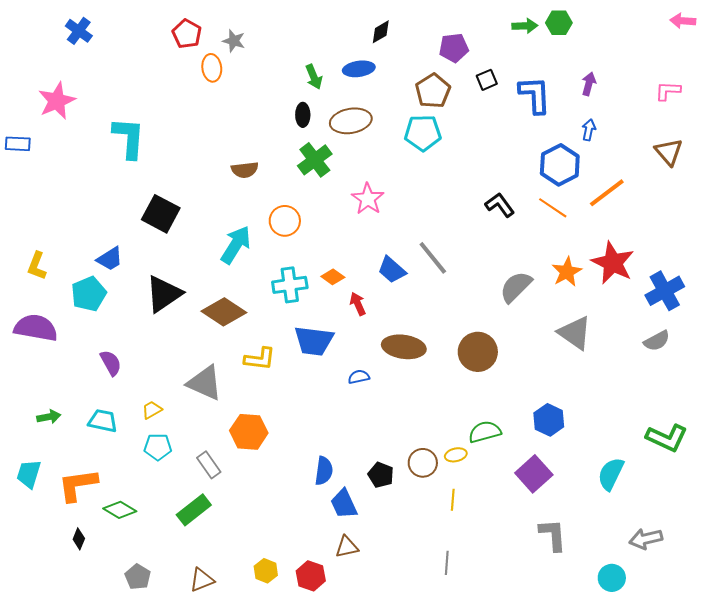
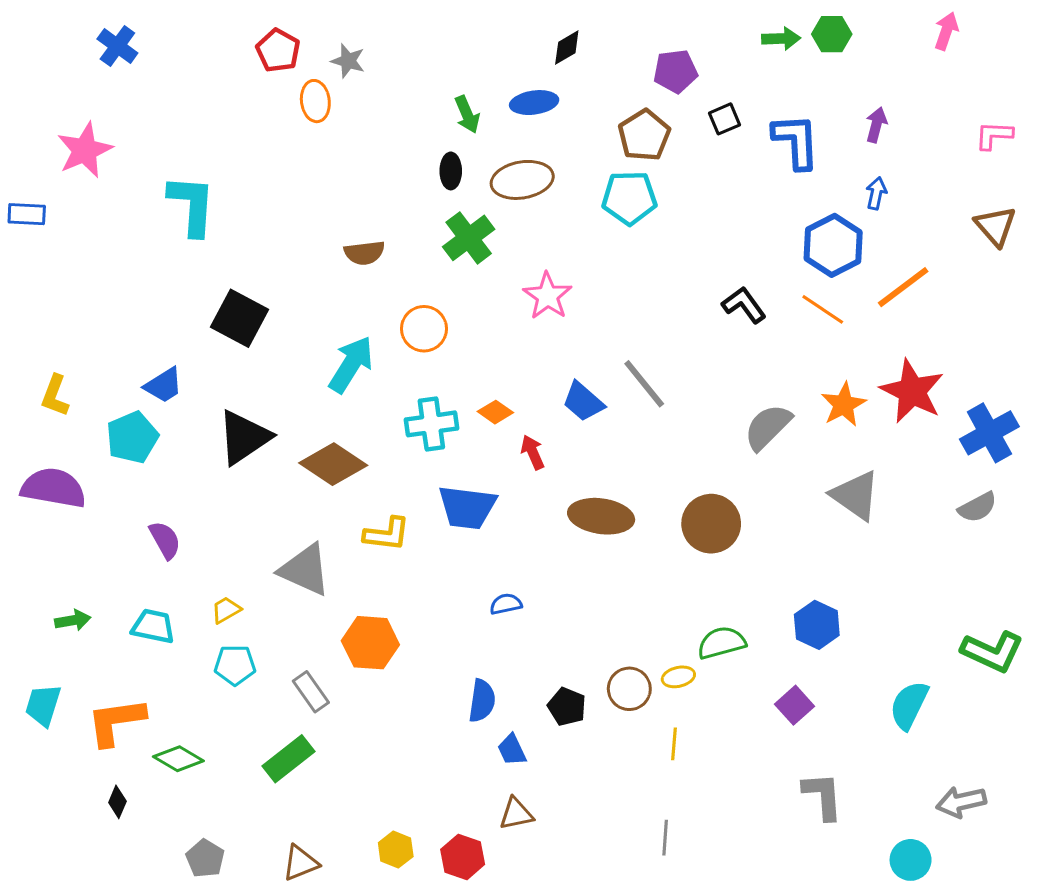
pink arrow: (683, 21) -> (946, 31), moved, turned 105
blue semicircle: (359, 377) -> (506, 604), moved
purple square: (534, 474) -> (794, 705), size x0.7
blue trapezoid: (344, 504) -> (512, 750), size x0.7

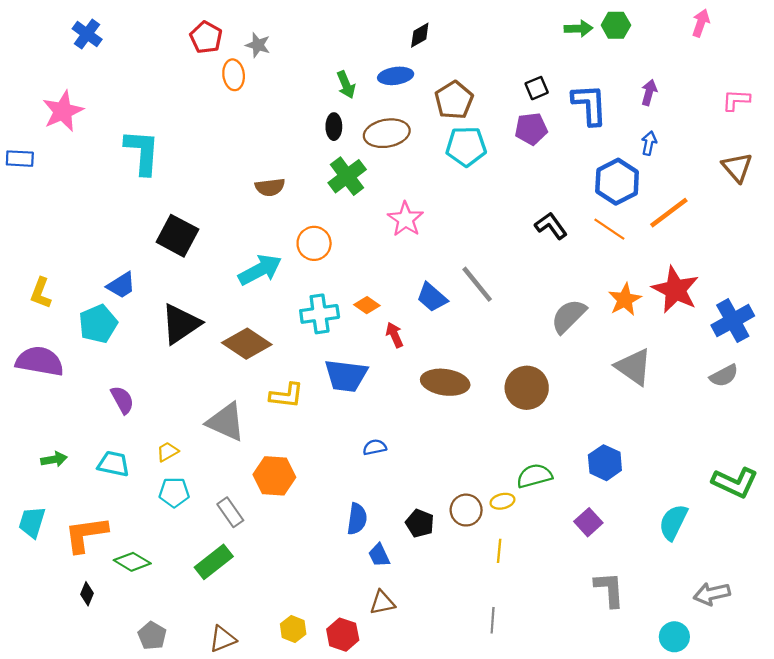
purple pentagon: (675, 71) -> (531, 129), moved
brown pentagon: (644, 135) -> (454, 100), moved
cyan arrow: (351, 364) -> (260, 270), turned 30

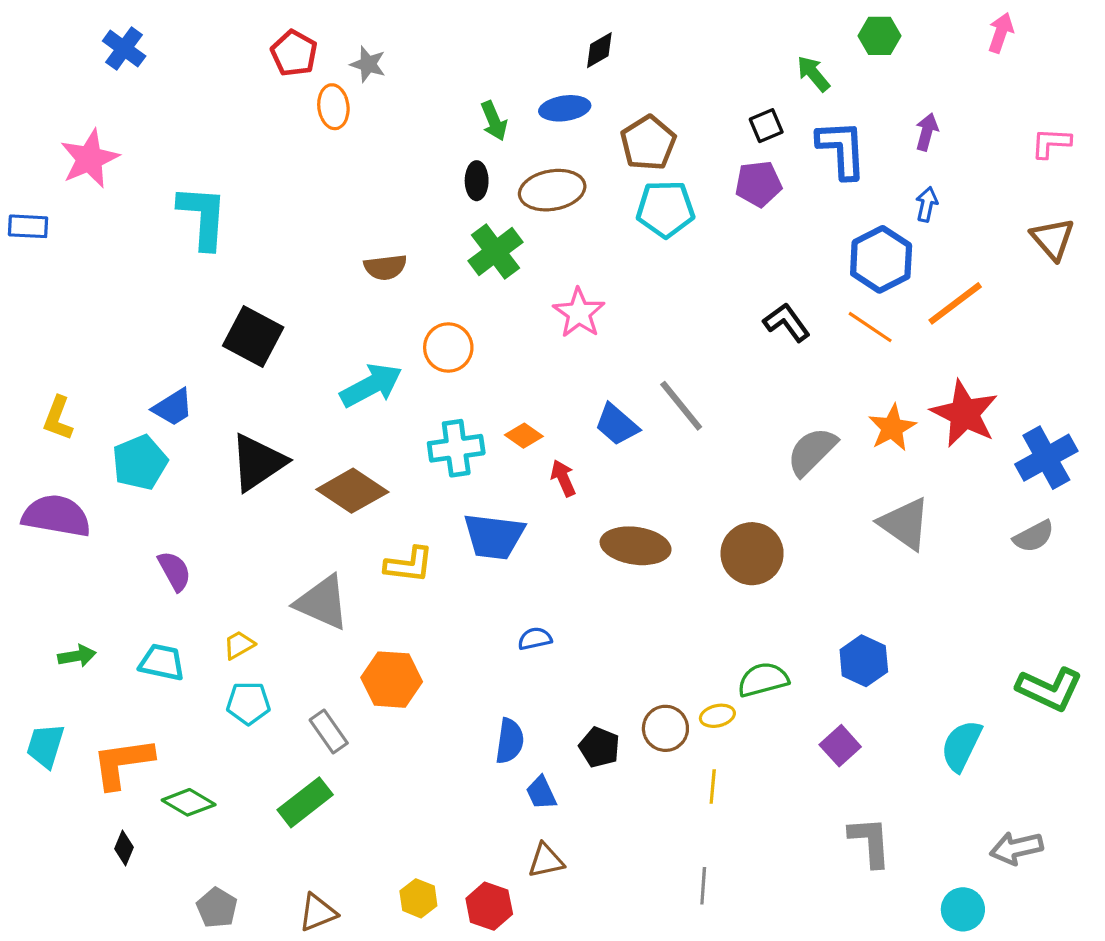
green arrow: (578, 29) -> (813, 74), moved, turned -128

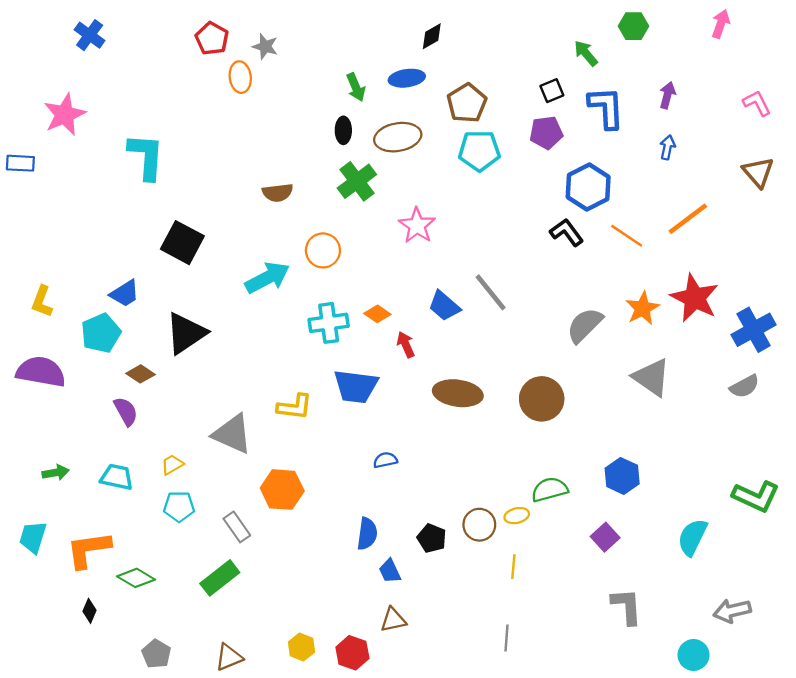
pink L-shape: (1051, 143) -> (757, 103), turned 60
blue hexagon: (881, 259) -> (588, 187), moved
brown diamond: (352, 491) -> (141, 374), moved, size x0.6

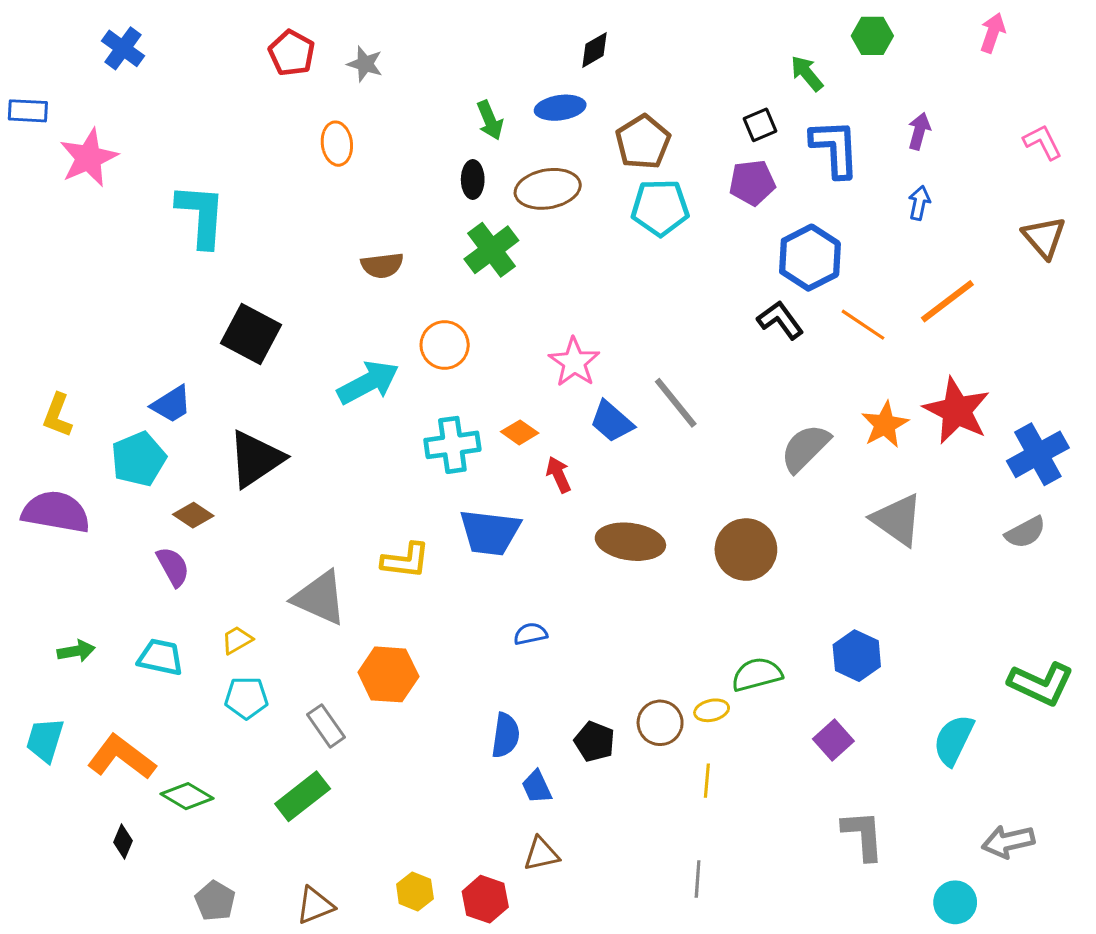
orange ellipse: (240, 77) -> (337, 144), moved
blue rectangle: (20, 163) -> (28, 111), moved
pink star: (417, 226) -> (574, 362), moved
orange L-shape: (88, 550) -> (121, 757), turned 45

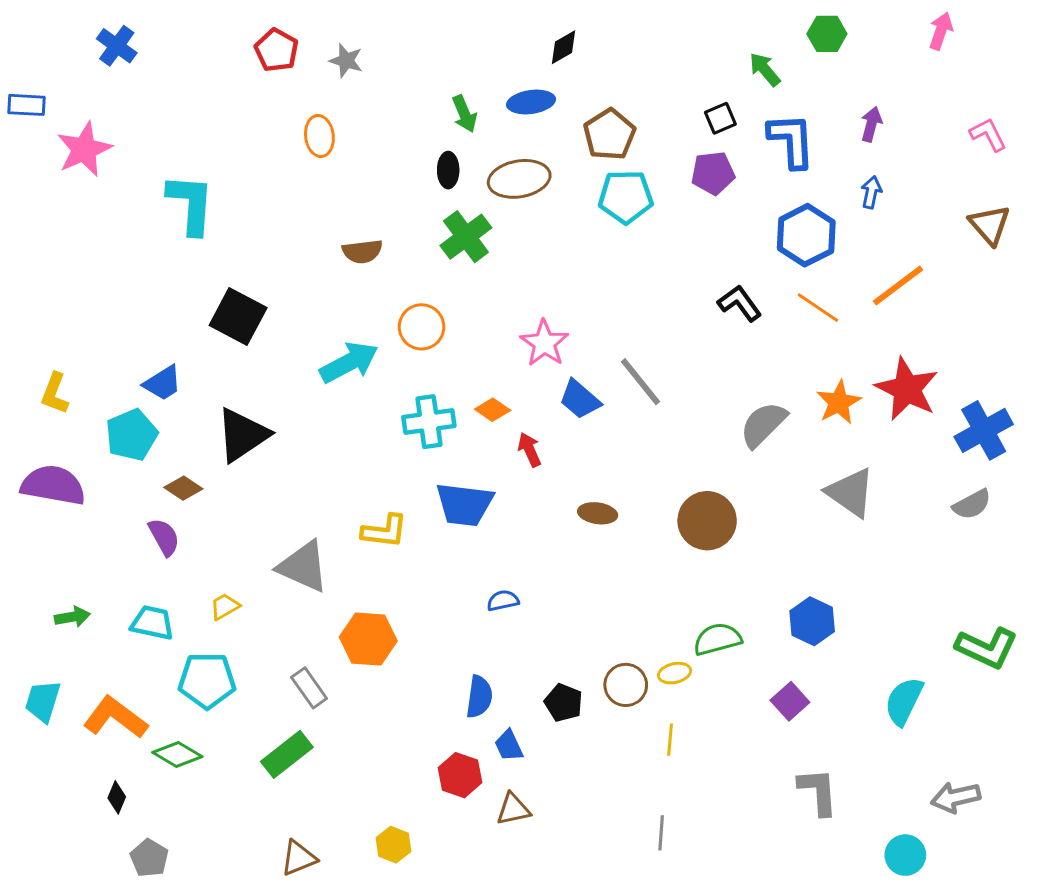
blue hexagon: (810, 258) -> (806, 235), moved
brown ellipse: (630, 542) -> (598, 513), size x0.6
cyan pentagon: (246, 698) -> (207, 680), moved, size x1.4
red hexagon: (485, 899) -> (460, 775), moved
gray pentagon: (215, 901) -> (149, 858), moved

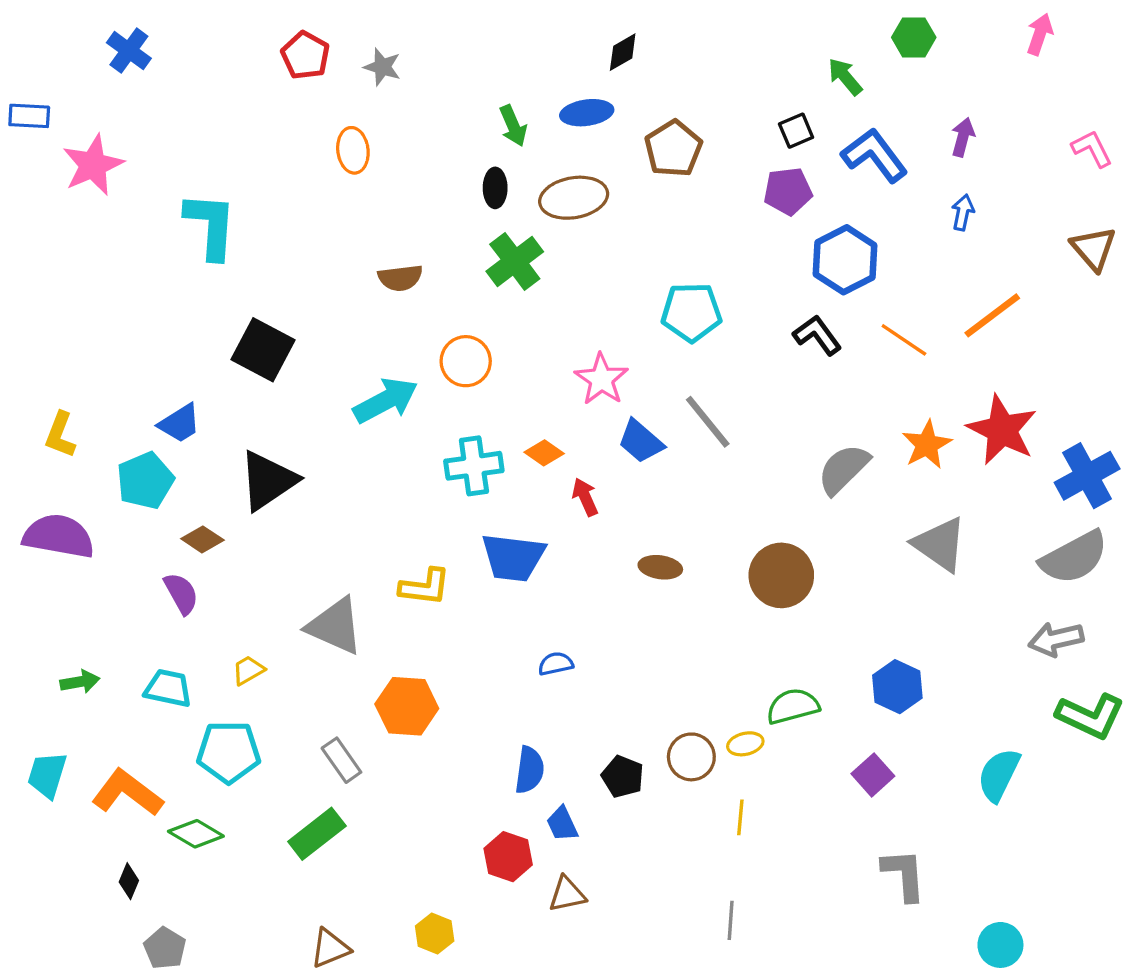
blue L-shape: (791, 140) -> (874, 155), turned -34
cyan pentagon: (626, 197) -> (691, 312), moved
blue hexagon: (806, 235) -> (845, 260), moved
gray semicircle: (972, 504) -> (1074, 557), size x1.6
gray arrow: (956, 797) -> (1056, 639), moved

